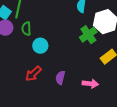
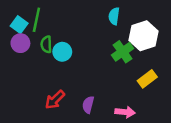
cyan circle: (40, 46) -> (62, 52), moved

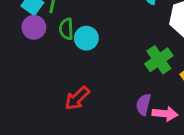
green cross: (123, 52) -> (159, 60), moved
purple semicircle: (88, 105) -> (143, 104), moved

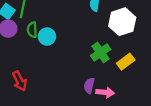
red arrow: (77, 98) -> (20, 81), moved, turned -72

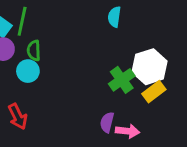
white hexagon: (122, 22) -> (150, 67), moved
cyan circle: (47, 37) -> (28, 71), moved

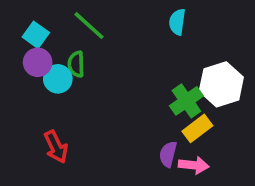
green line: (22, 21) -> (89, 26), moved, turned -60
cyan circle: (28, 71) -> (58, 79), moved
yellow rectangle: (154, 92) -> (197, 128), moved

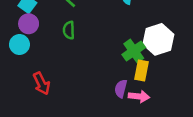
green semicircle: (76, 64) -> (69, 30), moved
cyan circle: (58, 79) -> (19, 44), moved
yellow rectangle: (197, 128) -> (142, 70), turned -42

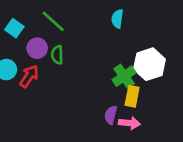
purple circle: (29, 24) -> (37, 48), moved
red arrow: (42, 83) -> (29, 76), moved, turned -120

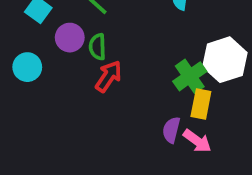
red arrow: (29, 76) -> (109, 76), moved
pink arrow: (129, 123) -> (197, 141), turned 30

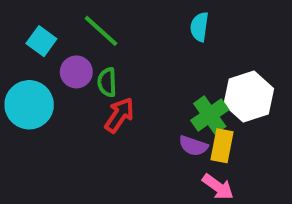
cyan circle: (27, 67) -> (29, 105), size x1.5
purple semicircle: (171, 130) -> (193, 146), moved, turned -85

